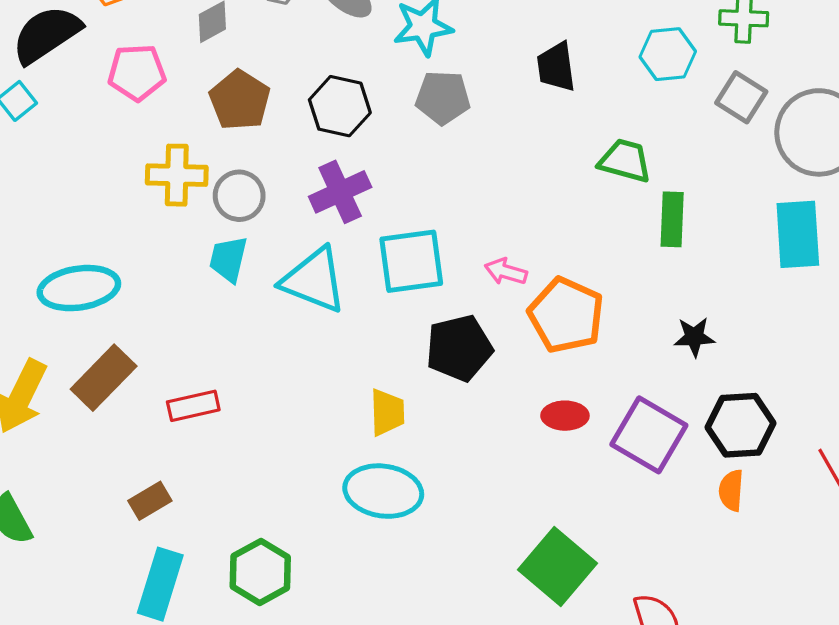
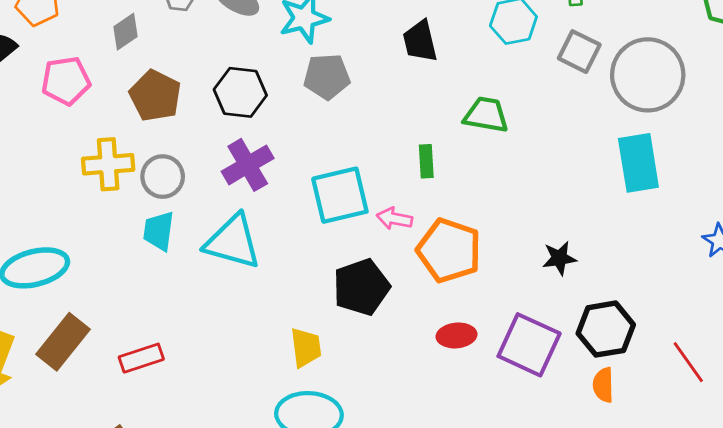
green rectangle: (672, 219) -> (426, 161), moved, size x0.7
cyan square: (411, 261) -> (340, 195), moved

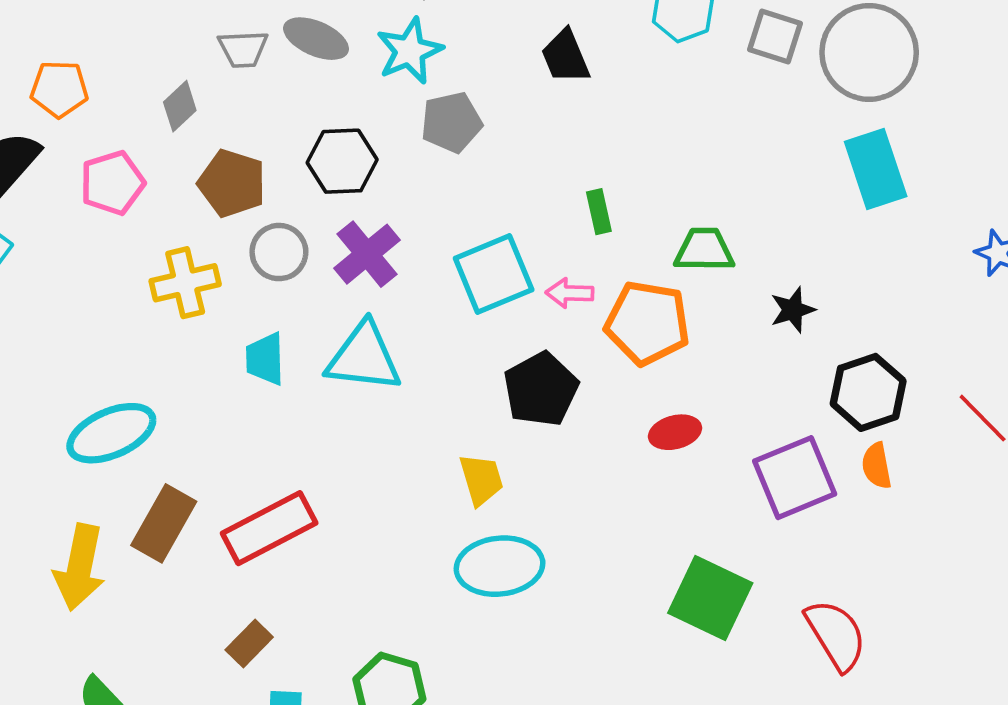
green trapezoid: (486, 115) -> (704, 250), moved
gray circle: (163, 177) -> (279, 252), moved
purple square: (529, 345) -> (795, 478), moved, turned -38
red rectangle: (141, 358) -> (269, 528), size x1.6

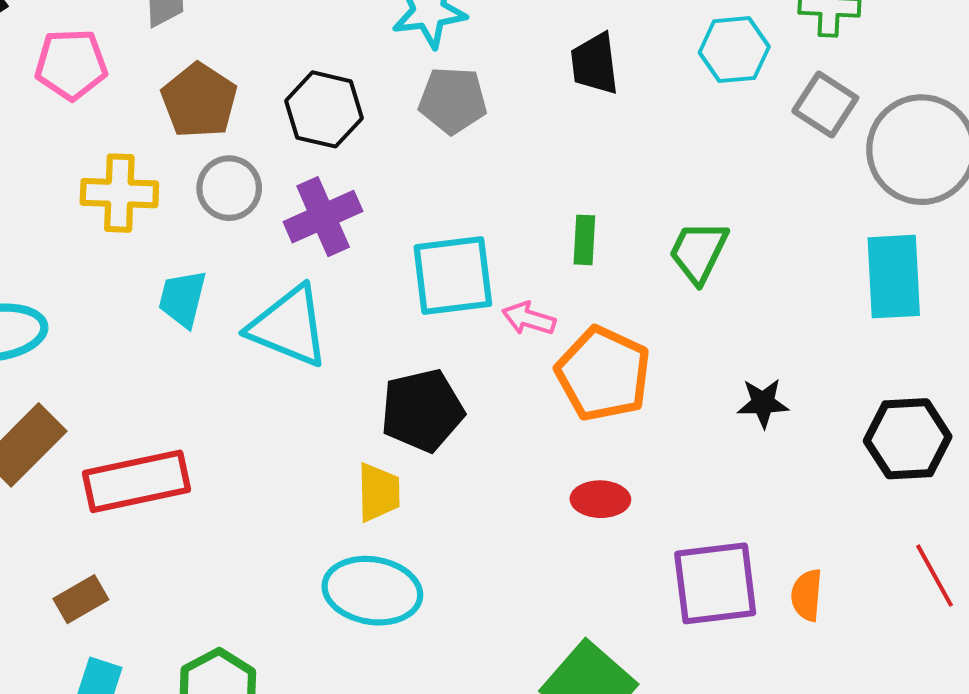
green trapezoid: (704, 250) -> (699, 252), moved, turned -80
black pentagon: (541, 389) -> (422, 410), moved
black hexagon: (868, 392) -> (908, 439), moved

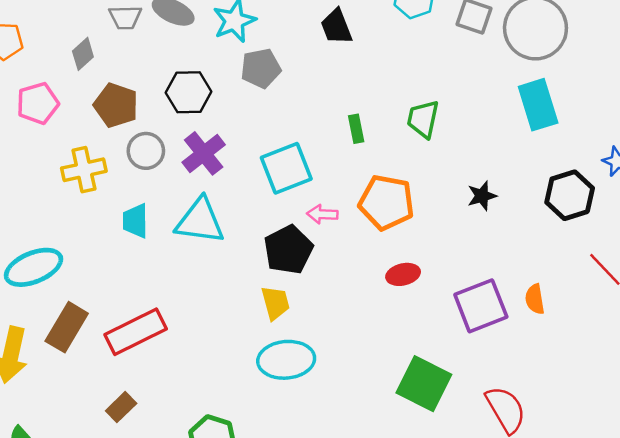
pink arrow: (529, 319) -> (322, 214), moved

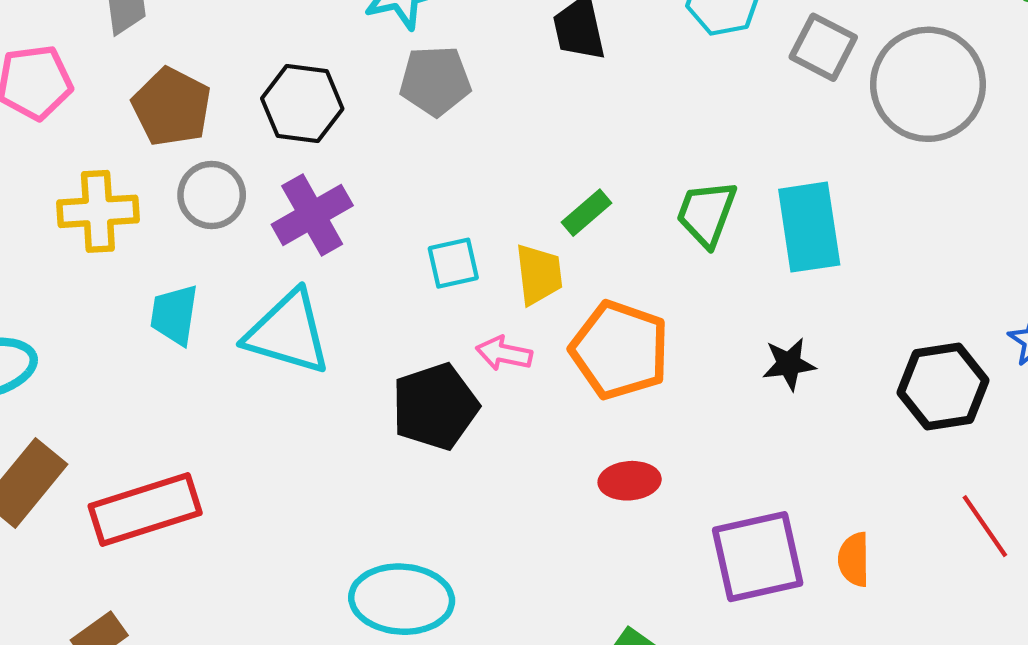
cyan rectangle: (538, 105) -> (809, 227), moved
green rectangle: (356, 129) -> (586, 213), turned 52
cyan square: (286, 168) -> (453, 263), size x0.6
yellow trapezoid: (275, 303) -> (539, 274), moved

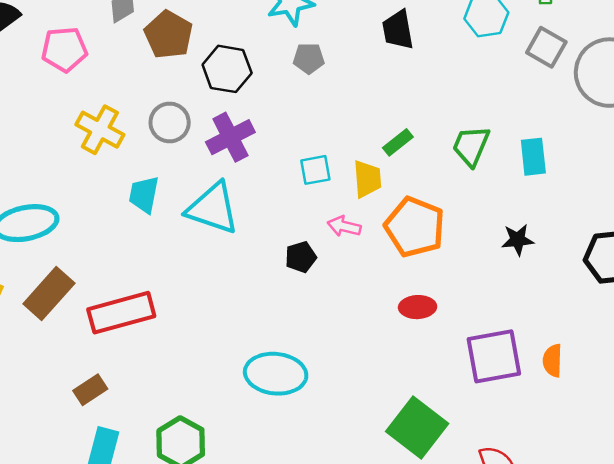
gray pentagon: (435, 81) -> (309, 58), size x0.7
brown pentagon: (172, 107) -> (168, 35), moved
yellow cross: (98, 211) -> (100, 130), turned 30
cyan rectangle: (809, 227) -> (533, 157), size x0.7
black pentagon: (435, 407) -> (301, 257), size x0.6

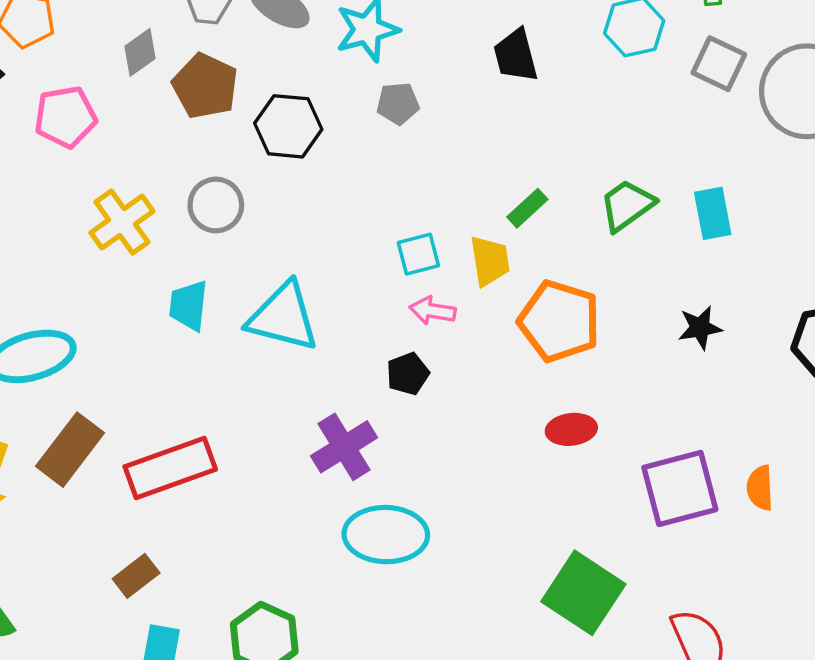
yellow cross: (100, 130) -> (122, 222), turned 30
purple cross: (230, 137) -> (344, 447), moved
green trapezoid: (471, 146) -> (627, 205), turned 36
pink arrow: (344, 226) -> (433, 311), moved

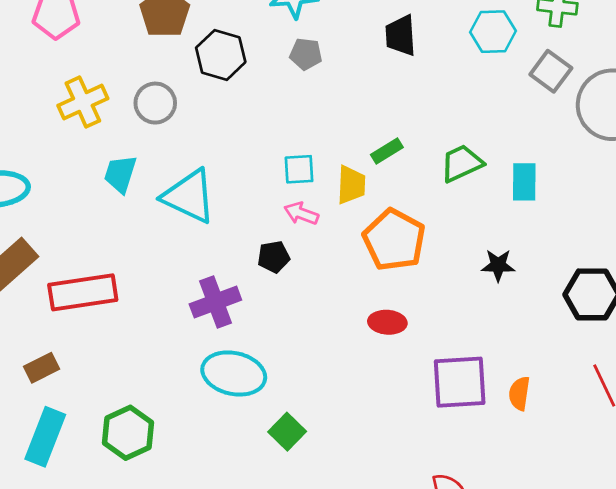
green square: (583, 593) -> (287, 432), moved, size x0.6

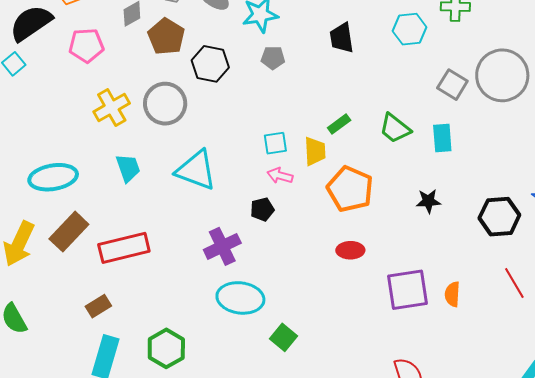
gray square: (551, 71) -> (452, 85), moved
gray circle: (155, 103) -> (165, 104), size x1.4
green trapezoid: (462, 163) -> (395, 128), turned -112
cyan trapezoid: (120, 174) -> (128, 168), moved, turned 148

